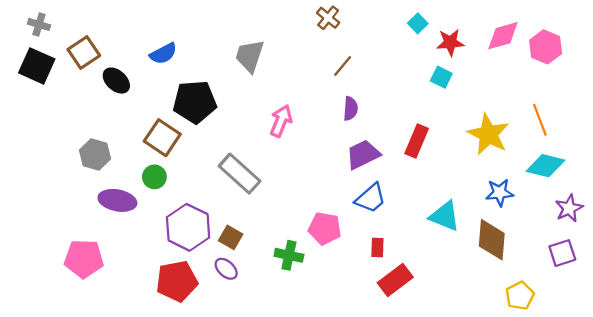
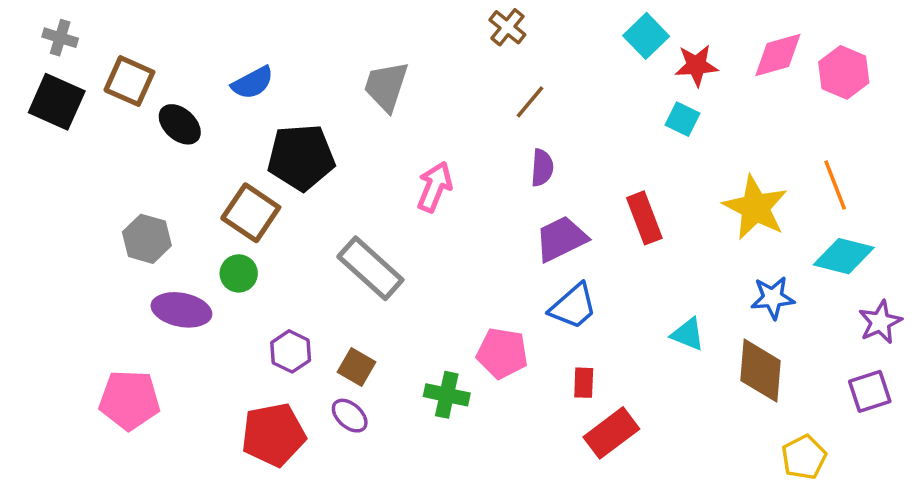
cyan square: (418, 23) -> (646, 36), size x1.4
brown square: (84, 52) -> (129, 81), turned -32
red rectangle: (417, 141) -> (644, 218), turned -44
cyan triangle: (445, 216) -> (688, 334), size x0.7
purple hexagon: (188, 227) -> (291, 351), size x0.6

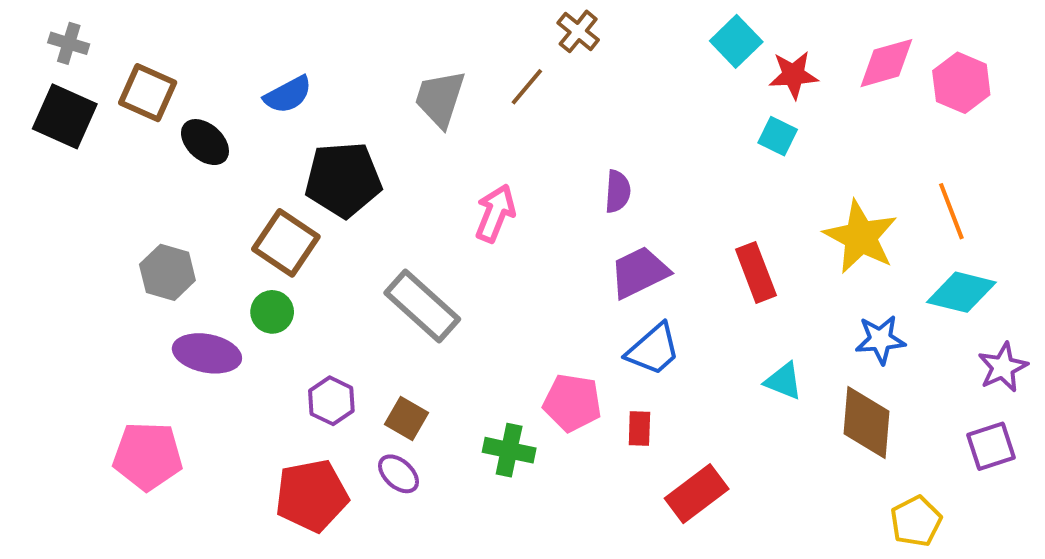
brown line: (530, 102) -> (527, 87), moved
red rectangle: (644, 218) -> (756, 272), moved
red rectangle: (584, 383) -> (639, 428), moved

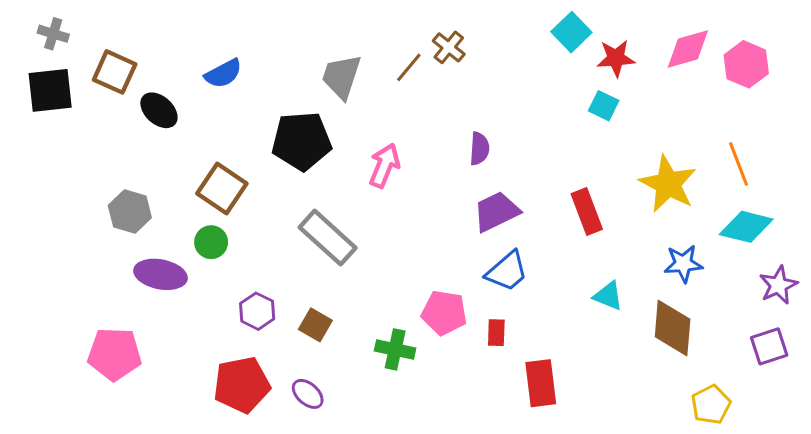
brown cross: (578, 31) -> (449, 47), moved
black square: (65, 116) -> (50, 90), turned -30
black pentagon: (343, 180) -> (302, 141), moved
purple ellipse: (399, 474) -> (308, 394), moved
red rectangle: (697, 494) -> (541, 383), turned -60

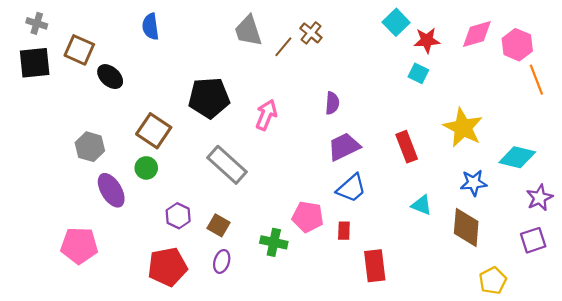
blue semicircle: (223, 74) -> (150, 27), moved, turned 110
gray trapezoid: (341, 77) -> (248, 31), moved, turned -36
orange line: (739, 164) -> (536, 80), moved
purple ellipse: (161, 274) -> (111, 190), turned 48
purple ellipse: (308, 394) -> (222, 261), moved, turned 65

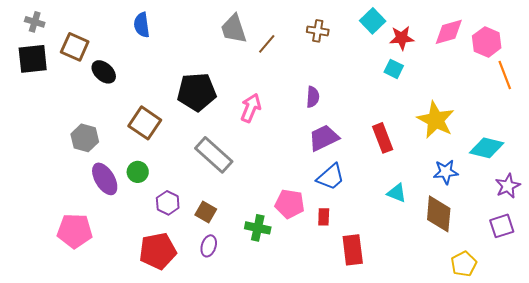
brown cross: (311, 33) -> (318, 31), moved, turned -30
green circle: (146, 168) -> (138, 172), moved

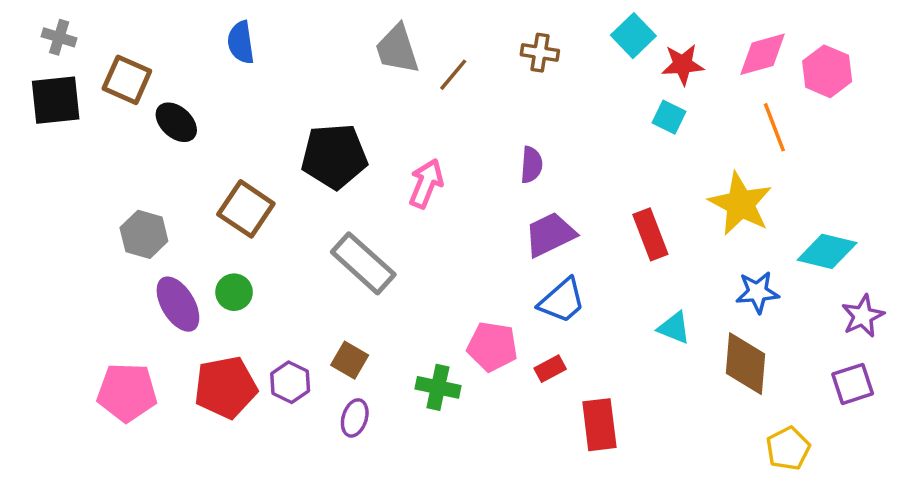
orange line: (505, 75) -> (774, 127), moved
purple hexagon: (168, 203) -> (290, 382), moved
red rectangle: (324, 217) -> (550, 369), turned 60
red pentagon: (158, 251) -> (226, 387), moved

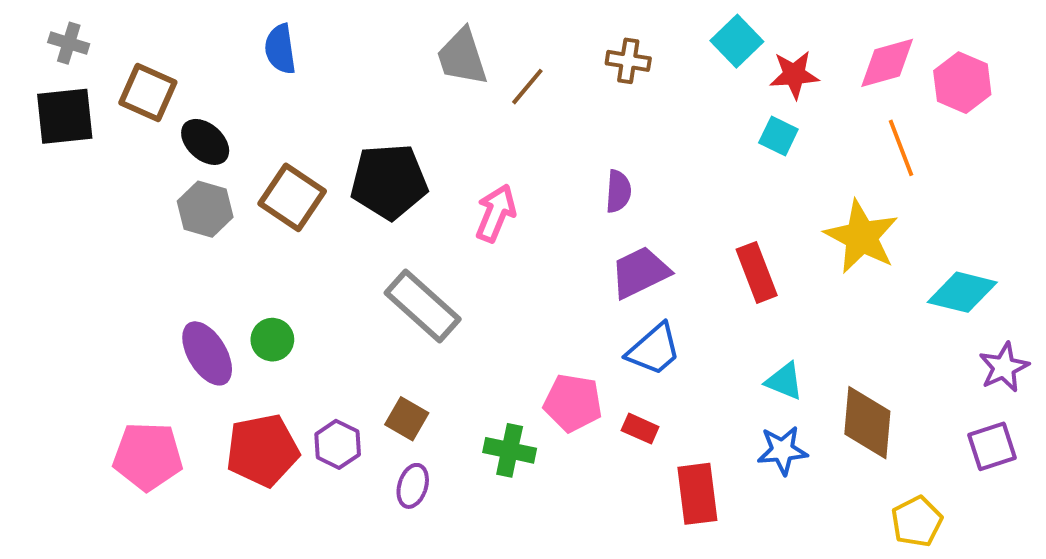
brown square: (246, 209) -> (292, 197), moved
gray hexagon: (144, 234) -> (205, 209), moved
blue star: (757, 292) -> (782, 450), moved
red rectangle: (550, 369) -> (640, 429), turned 52

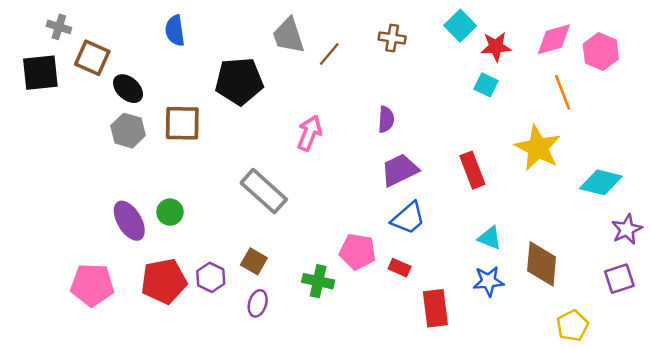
gray cross: (69, 43) -> (59, 27), moved
black pentagon: (389, 181) -> (239, 81), moved
brown square: (292, 197) -> (182, 123), turned -33

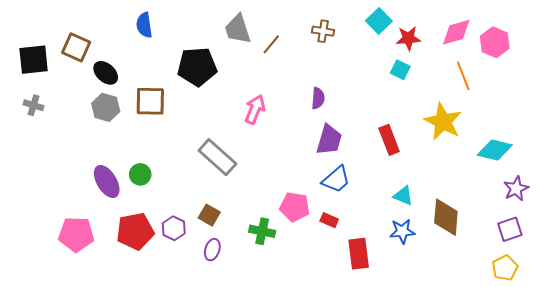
gray cross: (59, 27) -> (34, 105), moved
purple trapezoid: (400, 170) -> (329, 140), turned 132
yellow pentagon: (572, 326) -> (505, 268), moved

